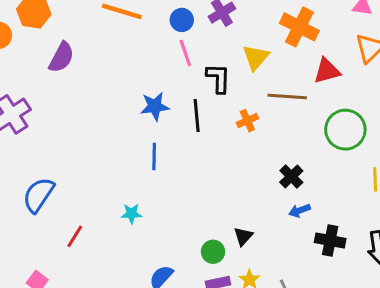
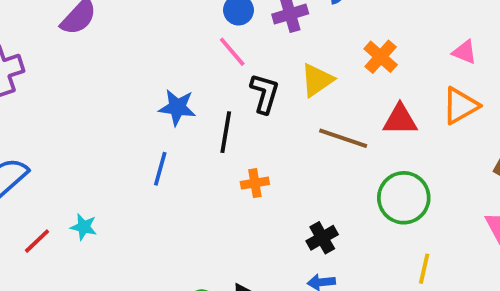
orange cross: (299, 27) -> (381, 57), size x0.7
pink line: (185, 53) -> (232, 52), turned -36
orange cross: (247, 121) -> (255, 183), moved
cyan star: (131, 214) -> (84, 227), moved

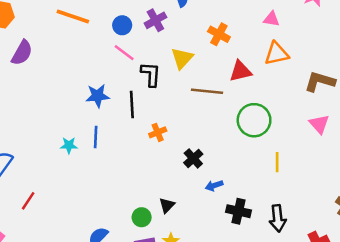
orange triangle: (460, 106) -> (277, 54), turned 30
cyan star: (84, 227) -> (69, 145), moved
black cross: (322, 238) -> (193, 158), moved

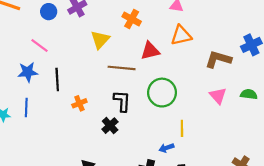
pink line: (124, 53) -> (40, 45), moved
black L-shape: (151, 74) -> (122, 101), moved
blue arrow: (214, 186) -> (166, 148), moved

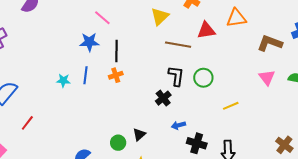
green circle: (162, 93) -> (203, 78), moved, size x0.7
orange cross: (79, 103) -> (116, 75), moved
yellow line: (182, 128) -> (231, 106), turned 63
blue arrow: (166, 148) -> (178, 125), moved

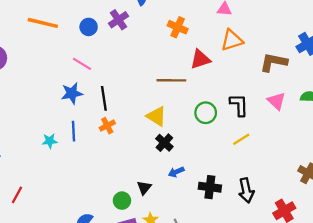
yellow triangle: (160, 16) -> (157, 116), moved, turned -36
black L-shape: (176, 76) -> (239, 105), moved
blue arrow: (178, 125) -> (176, 172), moved

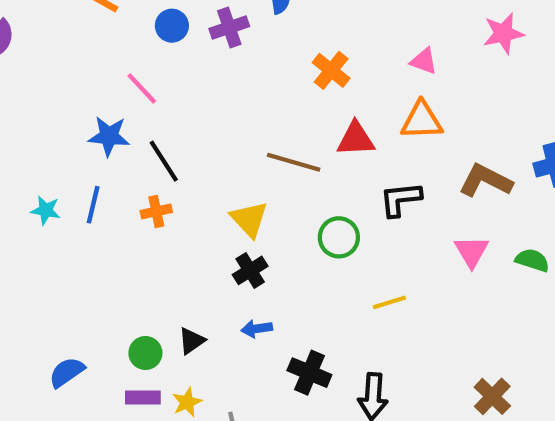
black line: (104, 98) -> (164, 161), turned -40
black L-shape: (239, 105) -> (400, 199), moved, turned -110

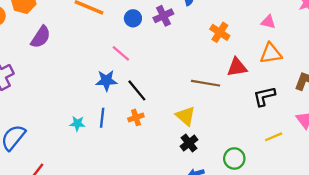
green circle: (339, 237) -> (234, 158), moved
yellow line: (389, 302) -> (274, 137), moved

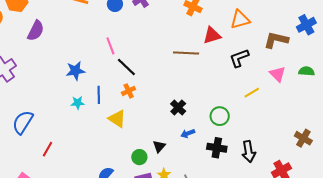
pink line: (121, 53) -> (110, 46), moved, turned 36
blue star: (106, 80) -> (75, 71), moved
yellow triangle: (186, 116) -> (117, 119), moved

